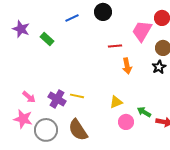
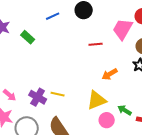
orange arrow: (127, 66) -> (110, 74), moved, turned 70
yellow triangle: (116, 102) -> (97, 100), size x1.5

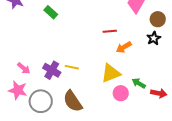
green rectangle: (28, 37) -> (51, 12), moved
red line: (96, 44) -> (110, 31), moved

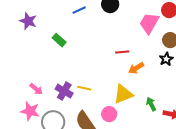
green rectangle: (51, 12) -> (59, 40), moved
green arrow: (139, 83) -> (151, 104), turned 32
pink circle: (121, 93) -> (109, 114), moved

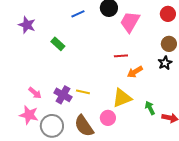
pink trapezoid: (149, 23) -> (130, 22), moved

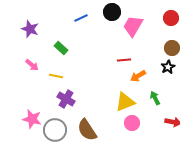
yellow line: (83, 92) -> (56, 76), moved
pink arrow: (35, 93) -> (32, 65), moved
green arrow: (150, 108) -> (155, 98), moved
pink circle: (108, 118) -> (132, 123), moved

